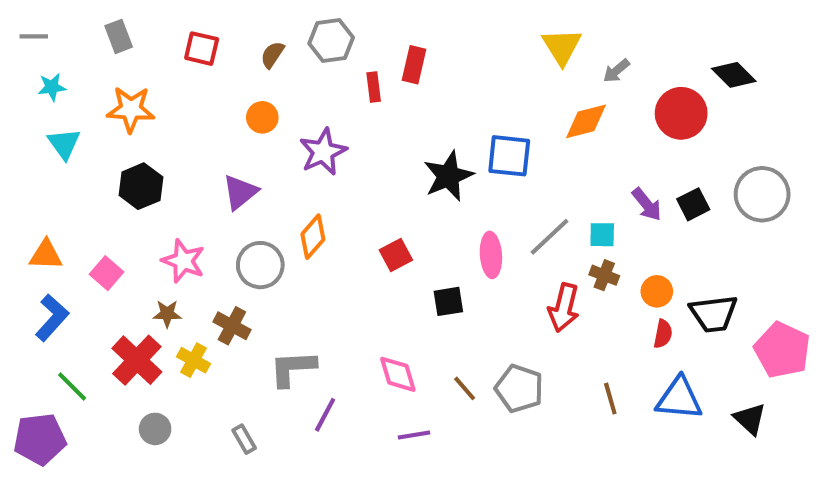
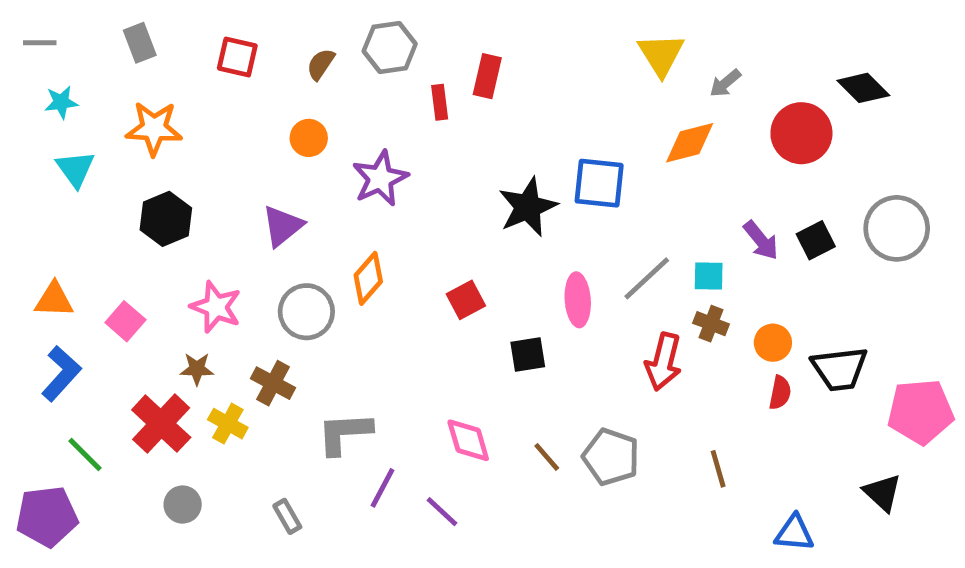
pink pentagon: (782, 350) -> (920, 412), turned -30
blue triangle: (679, 399) -> (794, 533), moved, size x0.7
purple line: (414, 435) -> (442, 512), moved, turned 52

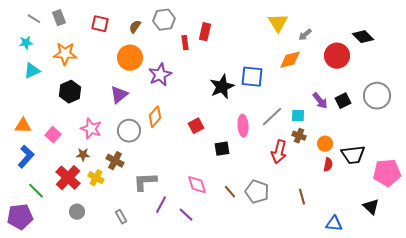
gray line: (40, 43) -> (34, 19), moved, turned 32
orange circle: (309, 138) -> (130, 58), size x1.6
cyan triangle: (75, 169) -> (32, 71), turned 42

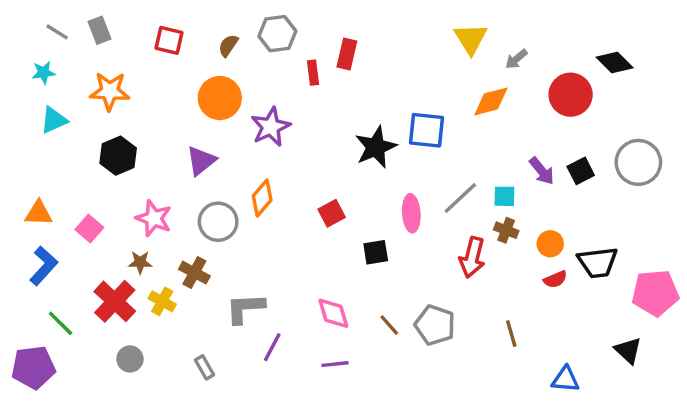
red semicircle: (328, 165) -> (555, 279), turned 56
purple line: (186, 215) -> (335, 364), moved, turned -49

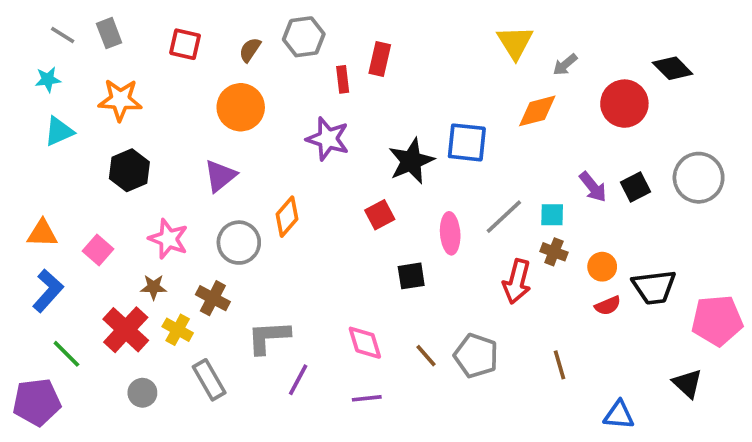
purple star: (271, 127) -> (328, 139), moved, turned -30
red square: (332, 213) -> (380, 215), moved
gray rectangle: (205, 367) -> (209, 380), moved, size x1.5

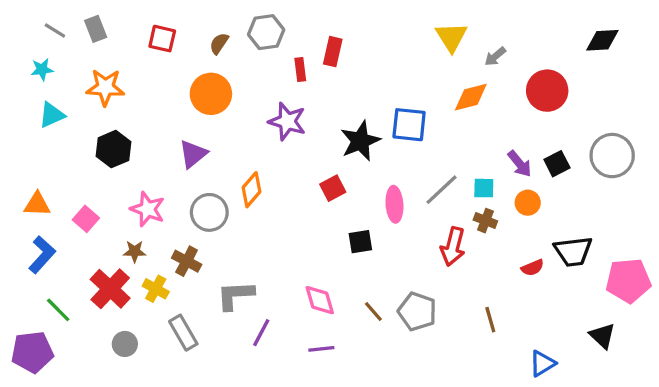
black diamond: (673, 68) -> (602, 40), moved, turned -48
orange circle: (602, 267) -> (528, 203), moved
blue triangle: (619, 415) -> (542, 363), turned -36

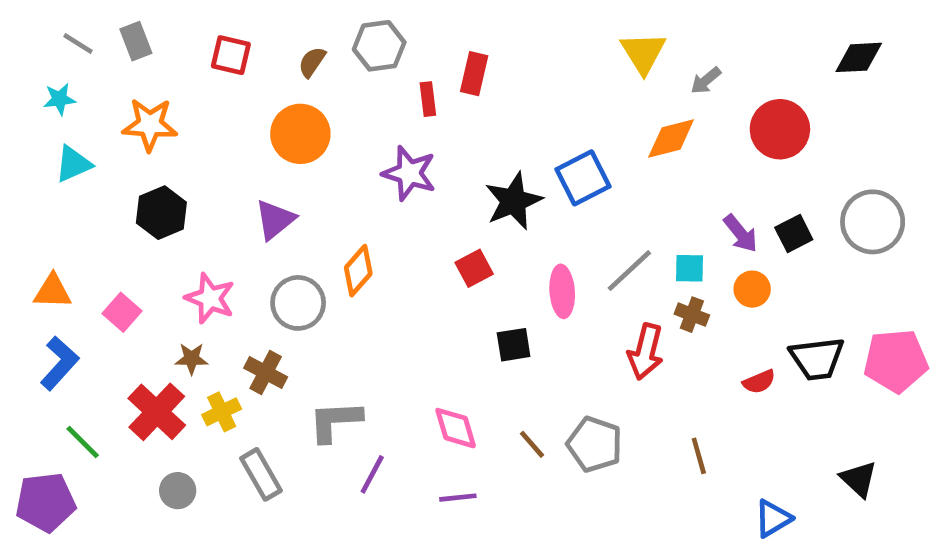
blue square: (409, 125) -> (583, 178), turned -33
pink pentagon: (628, 281) -> (896, 361), moved
yellow cross: (156, 289) -> (222, 412), turned 35

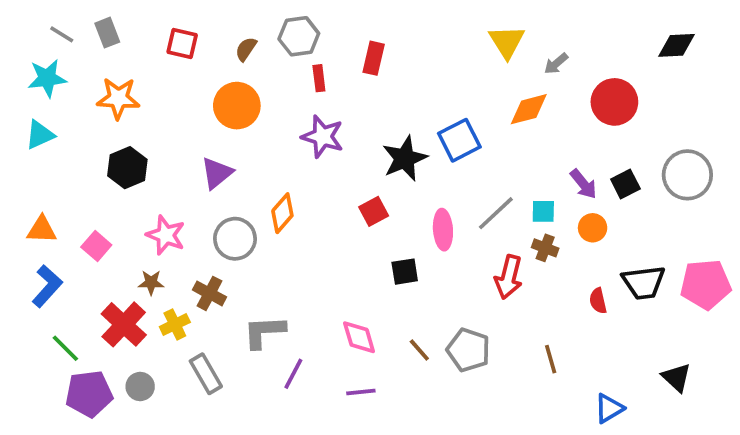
cyan star: (59, 99) -> (47, 78), size x1.5
red rectangle: (428, 99) -> (319, 78), moved
cyan triangle: (73, 164) -> (40, 135), moved
red semicircle: (759, 382) -> (598, 301), turned 100
purple pentagon: (46, 502) -> (89, 394), moved

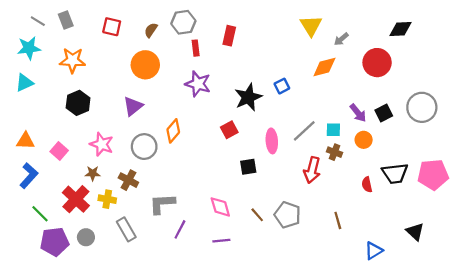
black diamond: (676, 45) -> (401, 29), moved
blue square: (459, 140) -> (282, 86), size x0.6
yellow cross: (175, 324) -> (107, 199), turned 36

